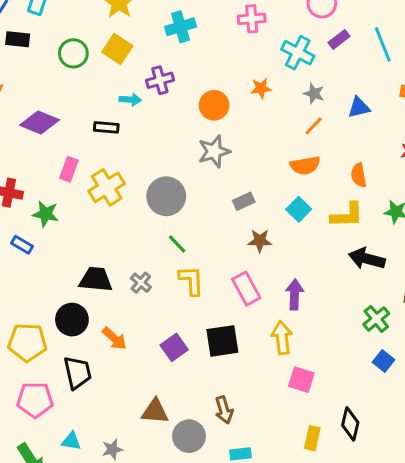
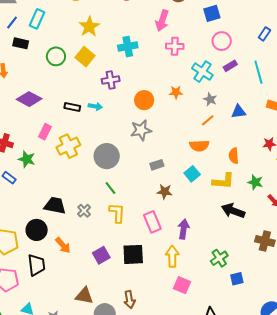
cyan arrow: (130, 100) -> (95, 106), moved
green cross: (376, 319) -> (219, 258), moved
blue square: (383, 361) -> (237, 279), turned 32

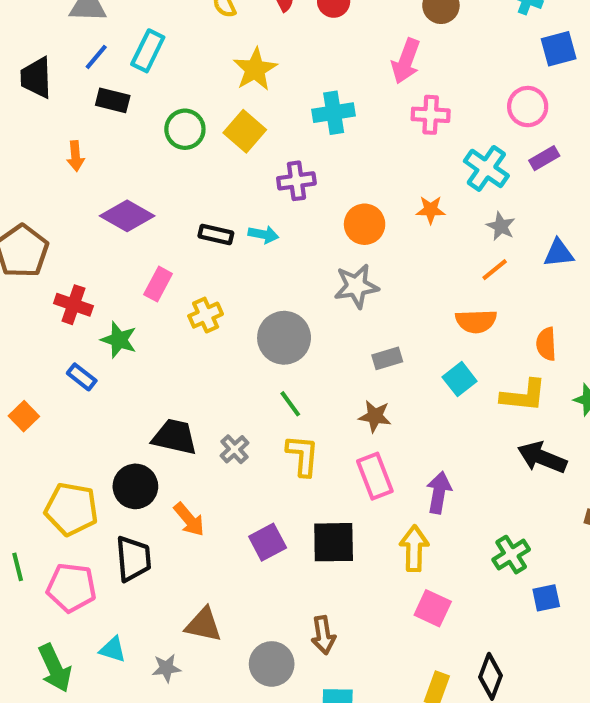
blue square: (212, 13) -> (559, 49), moved
yellow cross: (68, 146) -> (206, 315), size x0.7
brown star: (165, 192) -> (375, 416), moved
brown triangle: (84, 296) -> (204, 625), moved

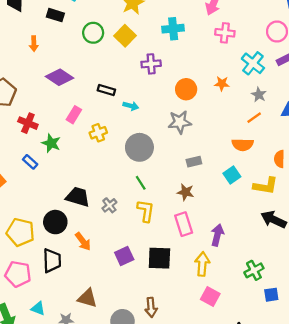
cyan arrow: (263, 235) -> (131, 106), moved

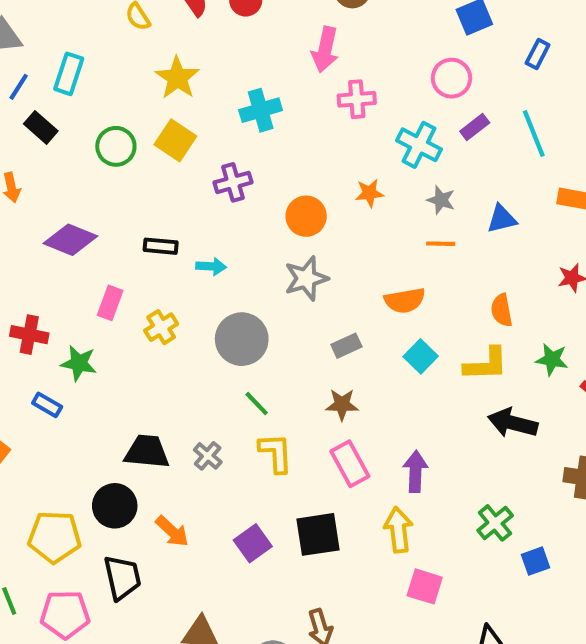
black rectangle: (55, 15) -> (41, 127), turned 35
orange line: (254, 118) -> (441, 244), turned 48
orange semicircle: (243, 145) -> (405, 300), moved

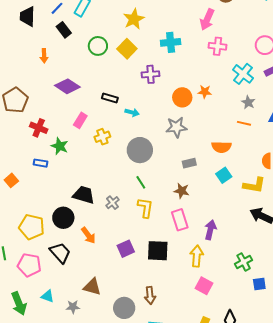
orange star: (369, 193) -> (205, 92), moved
blue rectangle: (47, 405) -> (41, 163), turned -32
black trapezoid: (122, 577) -> (60, 253), turned -40

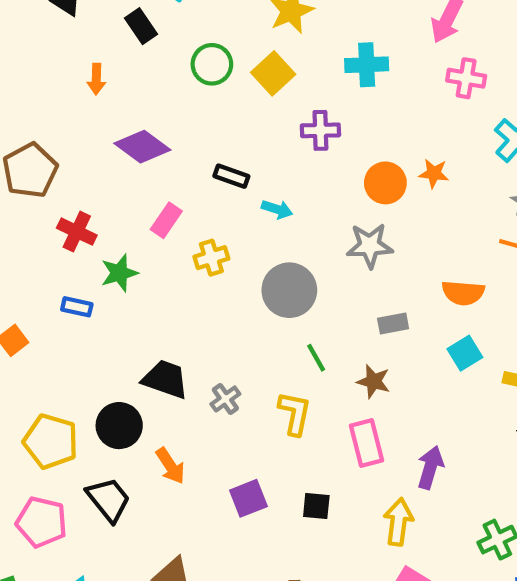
green star: (60, 146) -> (119, 273), turned 30
green line: (141, 182) -> (316, 358), moved
black square: (158, 251) -> (316, 506), size x0.6

